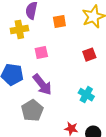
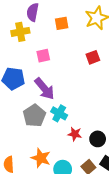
cyan cross: (86, 95) -> (59, 113), moved

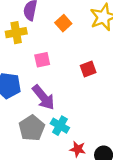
orange square: (62, 23) -> (63, 23), turned -32
red square: (93, 57) -> (88, 69), moved

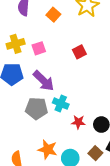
yellow cross: (16, 33) -> (16, 44), moved
gray pentagon: (32, 128) -> (37, 108), turned -30

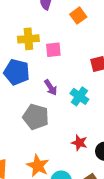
purple arrow: (44, 81) -> (51, 87), size x0.6
cyan cross: (61, 104) -> (79, 96), moved

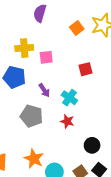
orange square: (78, 16) -> (77, 28), moved
red star: (79, 143) -> (67, 121), moved

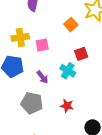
orange square: (77, 28) -> (71, 25), moved
cyan cross: (69, 98) -> (68, 71), moved

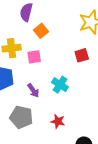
orange square: (71, 25) -> (41, 31), moved
red square: (81, 54) -> (82, 55), moved

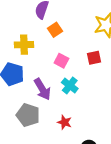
pink square: (34, 57) -> (61, 61), moved, turned 32
purple arrow: (33, 90) -> (42, 89), size x1.5

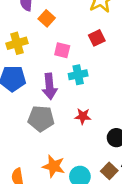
cyan cross: (70, 85) -> (78, 75), turned -35
purple arrow: (42, 89) -> (49, 86), turned 40

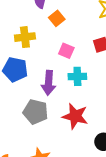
red star: (83, 116) -> (75, 116), size x1.6

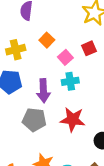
orange square: (57, 18) -> (47, 40), moved
pink square: (66, 51) -> (65, 57), moved, turned 32

